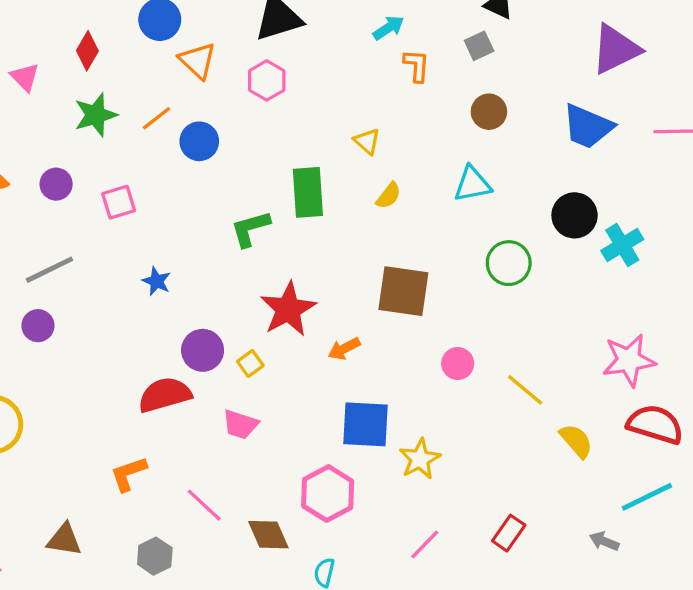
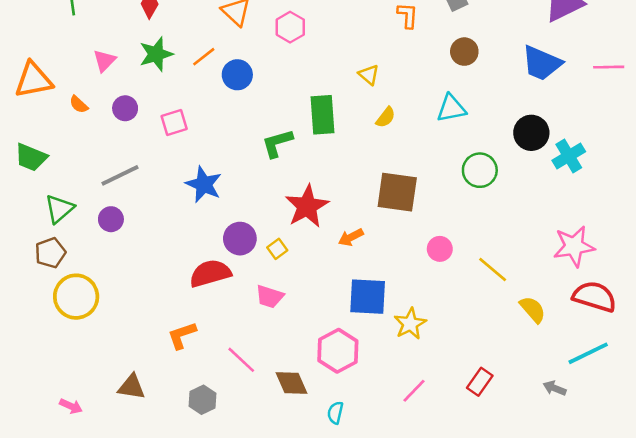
pink triangle: (25, 77) -> (104, 61), moved, turned 30
blue star: (156, 281) -> (204, 184), size x1.6

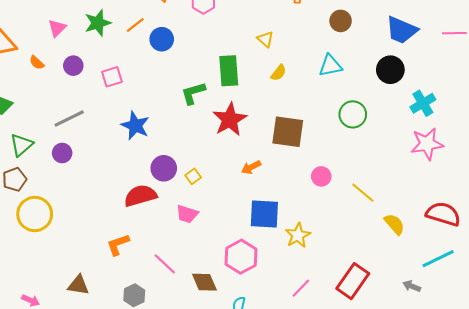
black circle: (531, 133) -> (390, 70), moved
red star: (307, 206) -> (230, 119), moved
pink star: (574, 246) -> (427, 144), moved
red rectangle: (480, 382) -> (353, 281), size x1.6

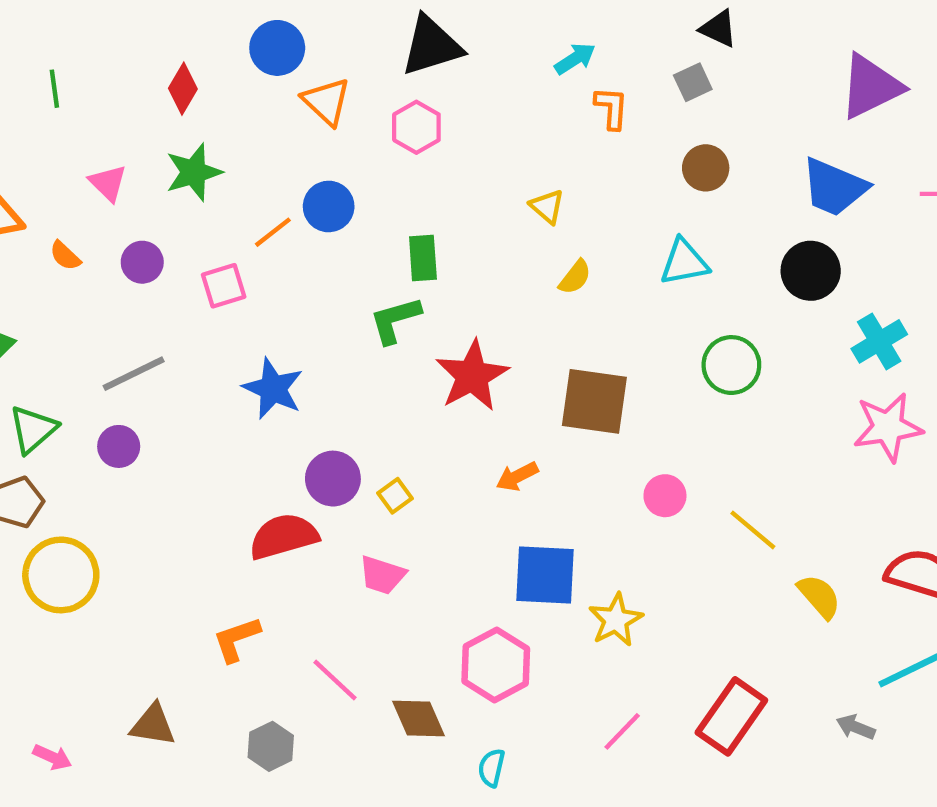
orange line: (135, 25) -> (273, 232), moved
pink triangle: (57, 28) -> (108, 183), turned -30
green rectangle: (229, 71) -> (423, 258), moved, size x0.7

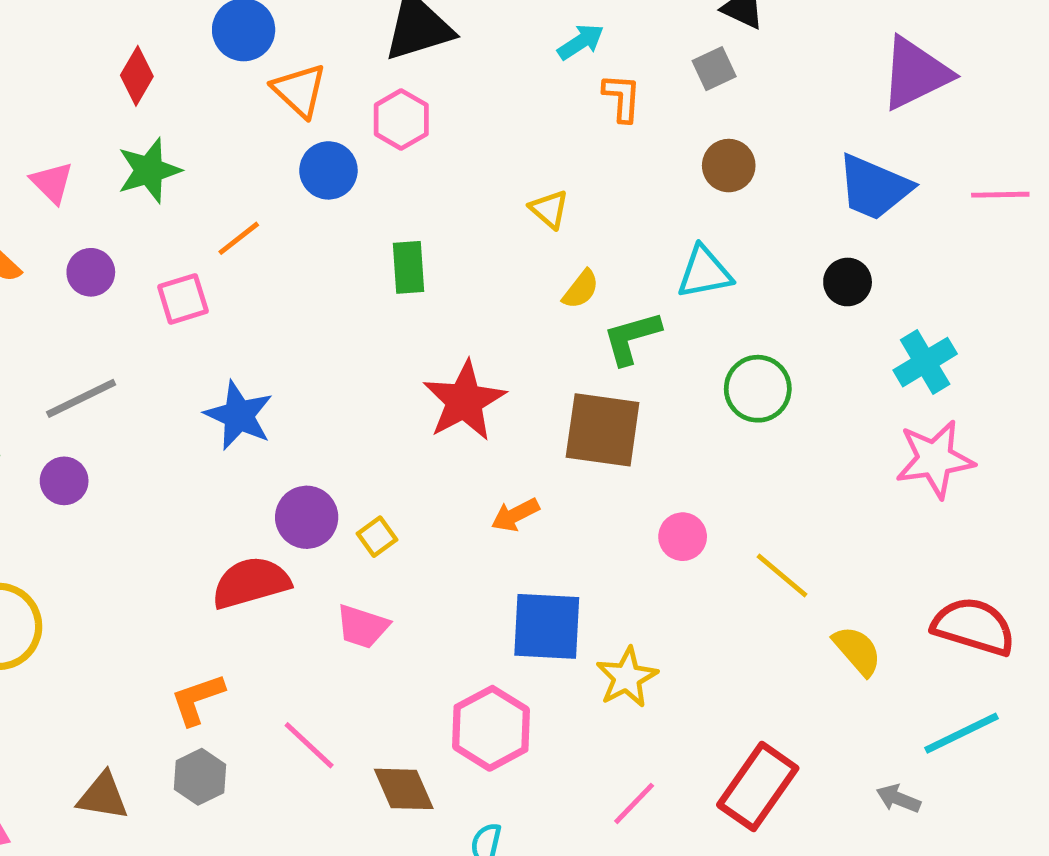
blue circle: (329, 206) -> (328, 170), moved
black circle: (811, 271) -> (848, 282), size x0.7
green L-shape: (395, 320) -> (632, 338), moved
gray hexagon: (271, 746) -> (200, 777), moved

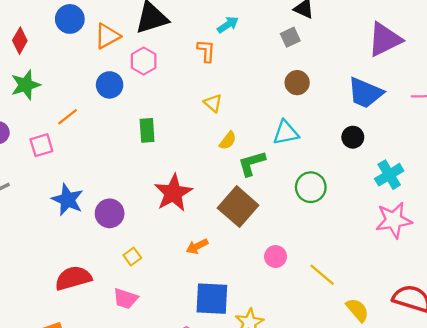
orange triangle: (299, 90) -> (107, 36), moved, turned 48
orange L-shape: (622, 98) -> (206, 51), moved
brown square: (603, 430) -> (238, 207), turned 33
purple circle: (307, 517) -> (110, 213), moved

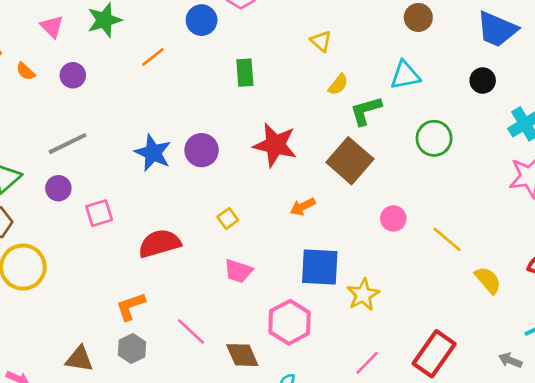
pink square: (41, 145) -> (99, 213), moved
red star: (173, 193) -> (275, 145), turned -30
purple circle: (110, 213) -> (202, 150), moved
pink trapezoid: (125, 299) -> (238, 271), moved

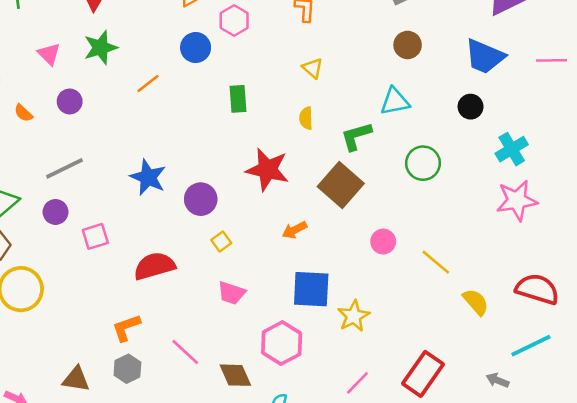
orange semicircle: (26, 71) -> (23, 113), moved
yellow semicircle: (338, 84) -> (306, 118), moved, turned 140
purple circle: (202, 150) -> (201, 199), moved

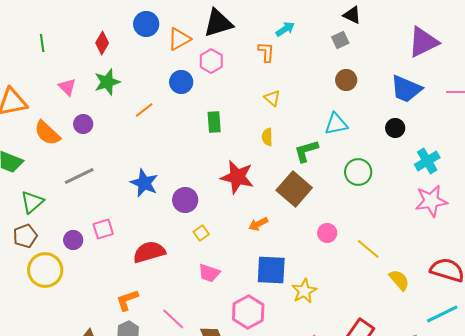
orange semicircle: (23, 113) -> (47, 133), size x1.8
purple circle: (56, 212) -> (73, 240), moved

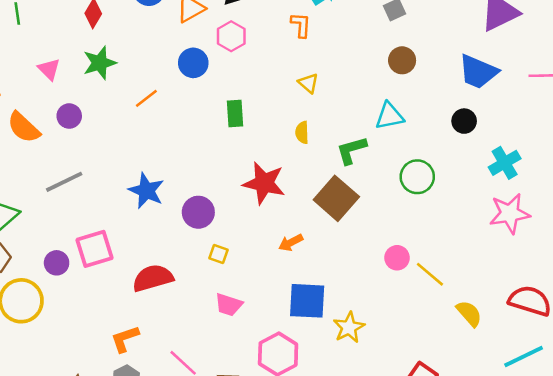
pink square: (103, 229) -> (95, 249), size x1.4
yellow square: (201, 233) -> (219, 254), turned -35
pink circle: (327, 233) -> (397, 258), moved

